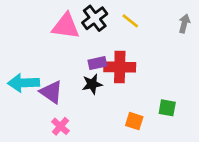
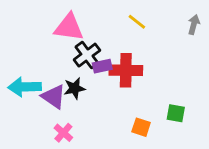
black cross: (95, 18) -> (87, 55), moved
black star: (92, 84) -> (74, 88), moved

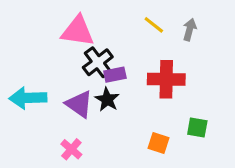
gray arrow: (194, 25) -> (190, 30), moved
red cross: (126, 70) -> (166, 79), moved
black star: (74, 88) -> (107, 99), moved, turned -30
purple triangle: (54, 97) -> (79, 104), moved

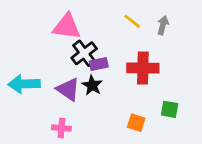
pink cross: (71, 149) -> (61, 128), turned -36

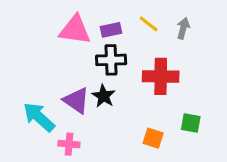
black cross: (84, 53) -> (111, 60), moved, turned 35
purple rectangle: (99, 64) -> (111, 30), moved
cyan arrow: (24, 84) -> (39, 117), moved, turned 44

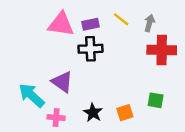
red cross: (161, 76) -> (162, 50), moved
black star: (104, 96) -> (93, 113), moved
orange square: (153, 138) -> (125, 113), turned -35

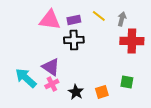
pink cross: (56, 118) -> (52, 84), moved, turned -32

